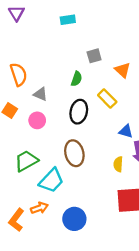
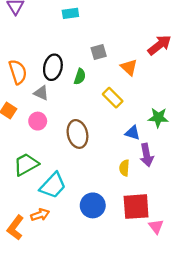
black ellipse: (79, 112) -> (53, 67), moved
brown ellipse: (74, 153) -> (77, 134), moved
blue circle: (74, 219) -> (93, 205), moved

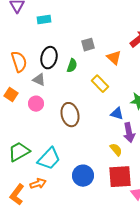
cyan rectangle: (70, 13) -> (44, 20), moved
green trapezoid: (26, 164) -> (19, 152), moved
yellow semicircle: (124, 168) -> (116, 150), moved, turned 136

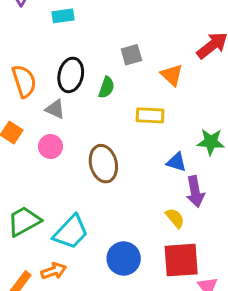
yellow rectangle: (100, 84) -> (150, 115), turned -42

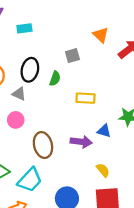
orange triangle: (172, 75) -> (101, 35), moved
brown ellipse: (103, 164) -> (43, 145), moved
purple arrow: (195, 192) -> (81, 142), moved, turned -72

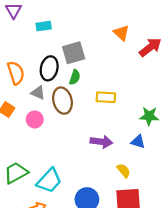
gray square: (72, 56) -> (74, 53), moved, size x1.5
blue triangle: (104, 131) -> (138, 142), moved
brown ellipse: (43, 145) -> (62, 101), moved

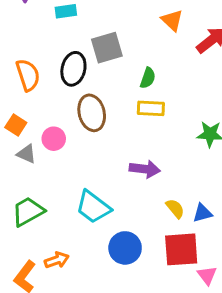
green semicircle: (75, 77) -> (148, 78), moved
gray triangle: (38, 93) -> (26, 154), moved
blue triangle: (138, 142) -> (202, 213), moved, turned -32
cyan trapezoid: (49, 181) -> (93, 207), moved, turned 84

